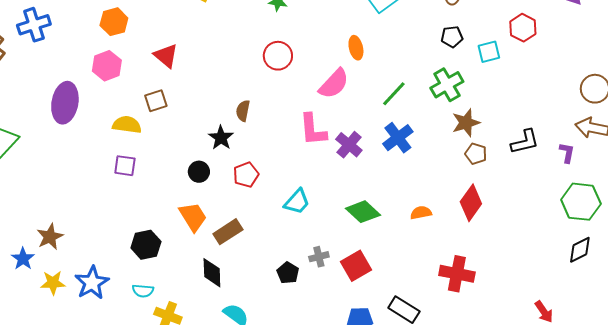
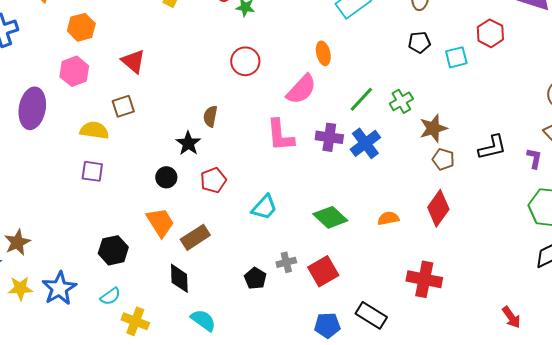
green cross: (447, 85) -> (401, 101), moved, size x0.7
purple cross: (349, 145) -> (329, 137), moved, turned -32
cyan semicircle: (143, 291) -> (110, 296), turned -40

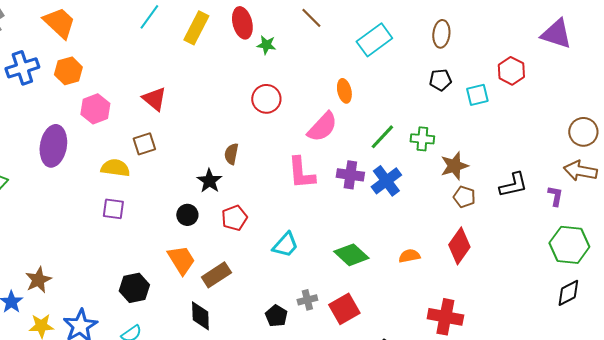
orange hexagon: (81, 27) -> (68, 71), moved
green cross: (401, 101) -> (422, 139), turned 35

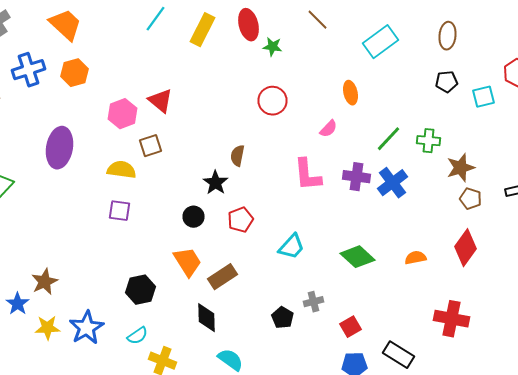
pink hexagon: (95, 109) -> (122, 114), moved
pink semicircle: (322, 127) -> (328, 129), size x0.6
red square: (344, 309) -> (350, 327), moved, size x0.7

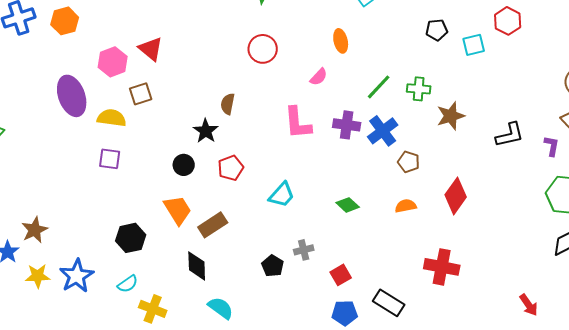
purple ellipse: (60, 148) -> (72, 96), moved, turned -30
brown pentagon: (470, 199) -> (409, 162), moved
green diamond: (358, 257) -> (348, 205), size x0.7

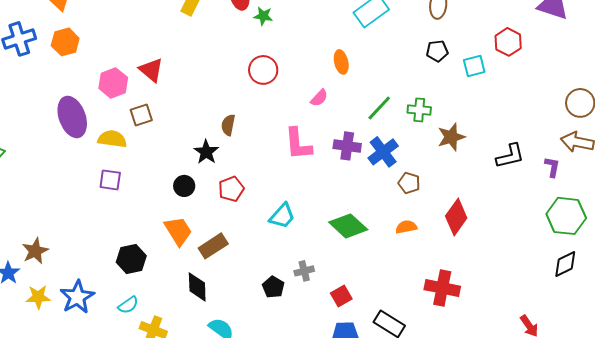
green diamond: (348, 205) -> (348, 226), size x1.6

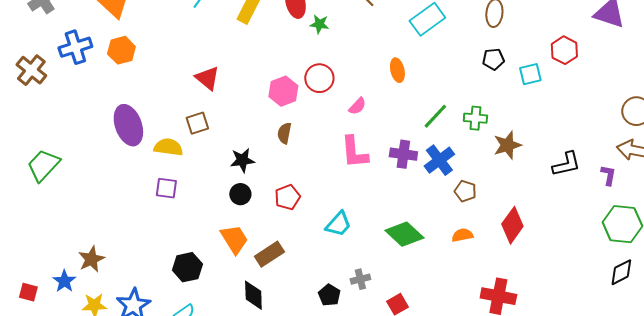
pink hexagon: (113, 83) -> (283, 91), moved
pink semicircle: (319, 98) -> (357, 106), moved
black star: (206, 152) -> (242, 160), moved, turned 30

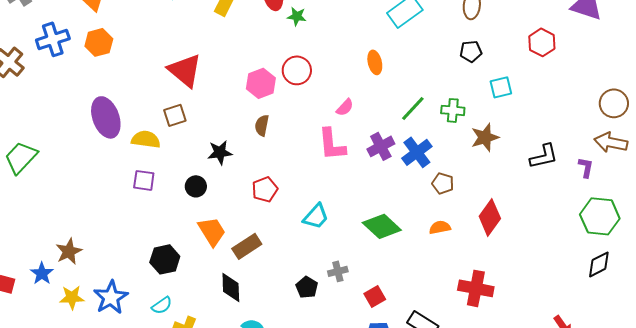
cyan square: (530, 74) -> (501, 87), moved
red triangle: (207, 78) -> (185, 70), size x1.4
pink semicircle: (357, 106) -> (345, 107), moved
purple cross: (403, 154) -> (381, 146), turned -36
black circle: (240, 194) -> (196, 186), moved

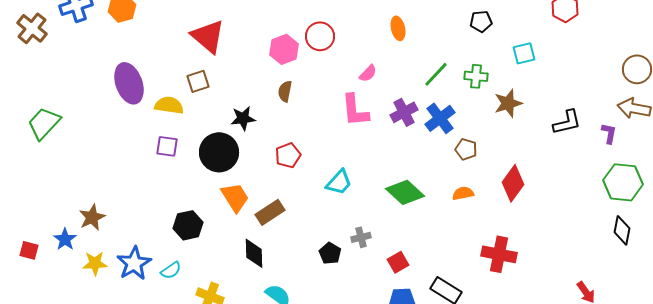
black pentagon: (471, 51) -> (481, 21), moved
black circle: (196, 186) -> (219, 152), size x1.8
black diamond: (599, 264) -> (622, 230), turned -52
cyan semicircle: (162, 305) -> (171, 270), moved

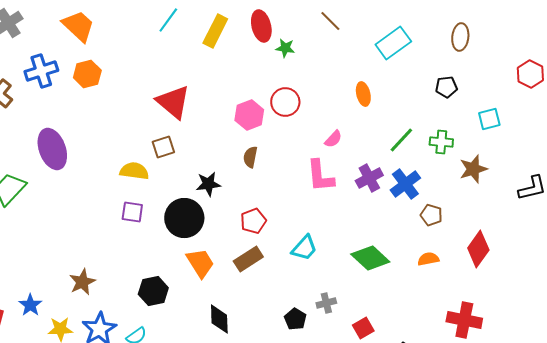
purple ellipse: (129, 83) -> (52, 149), moved
brown rectangle: (270, 212) -> (248, 259), moved
brown star: (92, 217) -> (82, 282), moved

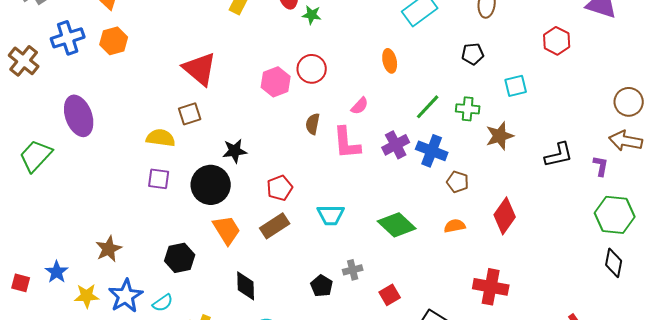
brown semicircle: (250, 157) -> (313, 124), moved
blue cross: (405, 184) -> (432, 151), turned -32
cyan trapezoid: (304, 248) -> (331, 215), turned 48

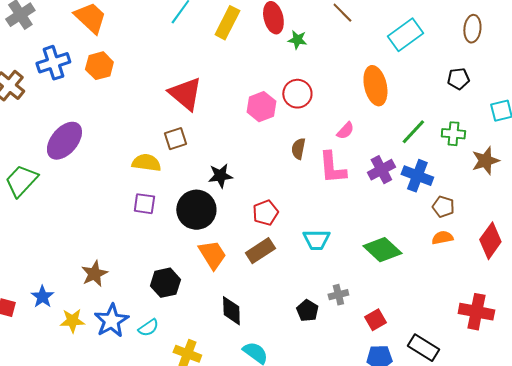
orange ellipse: (390, 61) -> (375, 86), size x1.6
purple ellipse: (79, 116) -> (64, 141), turned 60
orange semicircle: (455, 226) -> (442, 238), moved

